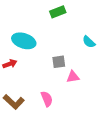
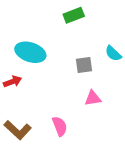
gray square: (59, 62) -> (84, 65), moved

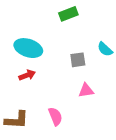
red arrow: (13, 82) -> (27, 75), moved
brown L-shape: (18, 130) -> (17, 120), turned -40

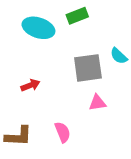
cyan ellipse: (28, 48) -> (38, 28), moved
gray square: (78, 60) -> (88, 68), size x1.6

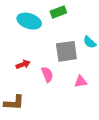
pink triangle: (97, 103) -> (81, 82), moved
pink semicircle: (63, 132) -> (47, 74), moved

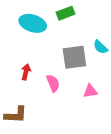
red arrow: (23, 64) -> (26, 72), turned -56

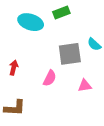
red arrow: (26, 72) -> (14, 68), moved
pink semicircle: (53, 83) -> (50, 78), turned 49

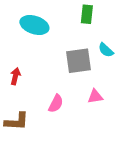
green rectangle: (61, 13) -> (87, 14), moved, turned -63
pink semicircle: (50, 78) -> (56, 104), moved

